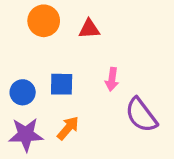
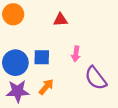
orange circle: (44, 21) -> (13, 14), moved
blue circle: (23, 92) -> (15, 63), size x1.5

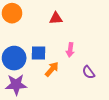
purple semicircle: (96, 78) -> (89, 72), size x0.6
orange arrow: (46, 87) -> (52, 69), moved

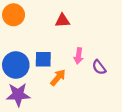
purple semicircle: (89, 72) -> (99, 67), moved

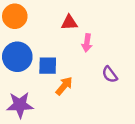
pink arrow: (78, 56) -> (87, 43), moved
blue circle: (16, 65) -> (17, 57), moved

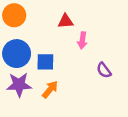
orange arrow: (64, 86) -> (50, 89), moved
purple star: (20, 105) -> (19, 85), moved

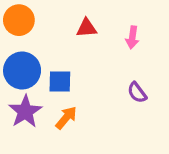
pink arrow: (82, 40) -> (132, 37), moved
purple star: (19, 85) -> (25, 111), turned -30

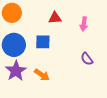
blue square: (60, 82) -> (43, 42), moved
orange arrow: (66, 118) -> (42, 75), turned 84

